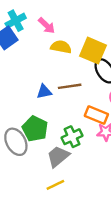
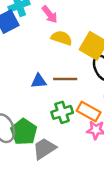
green pentagon: (35, 129) -> (24, 132), moved
green cross: (72, 137) -> (62, 112), moved

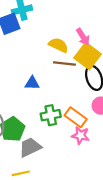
pink arrow: (50, 14) -> (83, 37), moved
brown line: (65, 79) -> (64, 63), moved

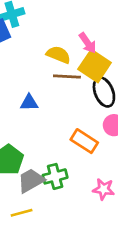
green cross: (51, 115) -> (55, 176), moved
pink star: (81, 135) -> (103, 189), moved

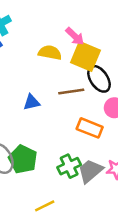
brown line: (67, 77) -> (71, 91), moved
gray trapezoid: (31, 181) -> (90, 171), moved

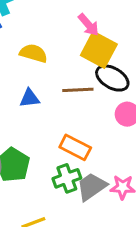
yellow semicircle: (50, 53) -> (33, 53), moved
black ellipse: (99, 79) -> (112, 78), turned -32
orange rectangle: (90, 128) -> (75, 147), moved

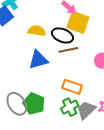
black ellipse: (112, 78) -> (62, 35), moved
blue triangle: (29, 98) -> (38, 60), size x1.5

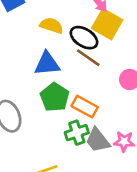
brown line: (68, 50) -> (88, 58), turned 36
green pentagon: (34, 104) -> (55, 97), moved
gray trapezoid: (86, 110) -> (98, 140), turned -95

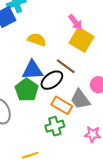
black ellipse: (84, 38) -> (52, 80), moved, turned -70
green pentagon: (55, 97) -> (27, 90), moved
gray trapezoid: (98, 140) -> (80, 99), moved

